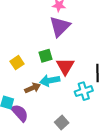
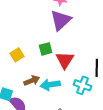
cyan arrow: (50, 80) -> (50, 85), moved
cyan cross: (84, 91) -> (83, 85), turned 36

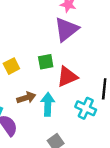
red triangle: (65, 60) -> (67, 77), turned 30
cyan arrow: (50, 85) -> (48, 104), turned 96

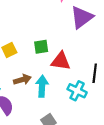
purple triangle: (66, 29) -> (82, 17), moved
red triangle: (67, 77) -> (61, 61), turned 30

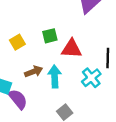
cyan cross: (77, 91) -> (91, 78), turned 30

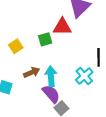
red triangle: (72, 49) -> (62, 27), moved
purple semicircle: (18, 99) -> (51, 94), moved

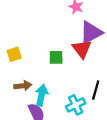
red triangle: (62, 27) -> (82, 49), moved, turned 36
green square: (45, 39) -> (56, 57), moved

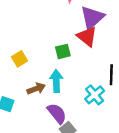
cyan arrow: (41, 95) -> (56, 81), moved

